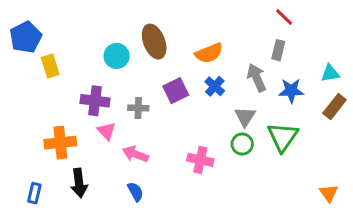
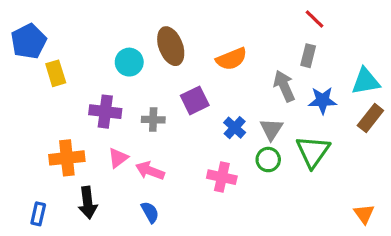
cyan triangle: (330, 73) -> (366, 81), size x1.4
blue cross: (215, 86) -> (235, 128), moved
pink triangle: (106, 131) -> (118, 158), moved, turned 36

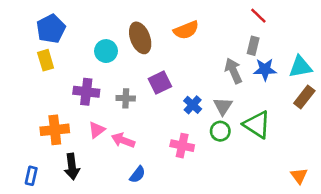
blue pentagon: (29, 41) -> (51, 29), moved
orange semicircle: (231, 59) -> (186, 30), moved
blue star: (322, 100) -> (265, 69), moved
green triangle: (313, 152) -> (257, 125), turned -32
blue semicircle: (150, 212) -> (138, 174), moved, turned 66

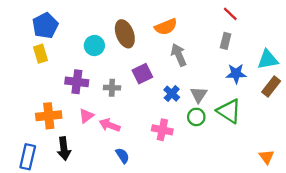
blue star: (265, 69) -> (236, 74), moved
gray arrow: (233, 71) -> (179, 55), moved
blue semicircle: (138, 174) -> (123, 156), turned -70
blue rectangle: (31, 176) -> (28, 157), size x1.5

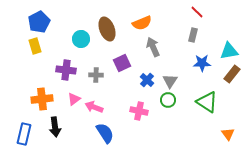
green triangle: (229, 111) -> (207, 102), moved
blue semicircle: (123, 156) -> (105, 133), size x1.5

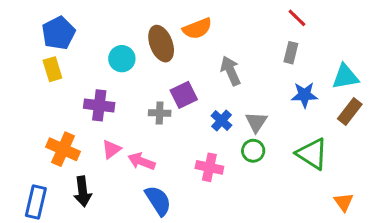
orange semicircle: (142, 23) -> (197, 28), moved
gray cross: (96, 75) -> (160, 113), moved
orange cross: (42, 99) -> (63, 149), turned 30

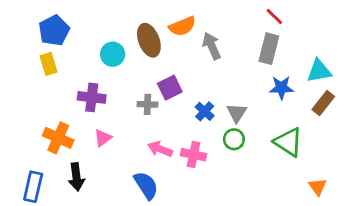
gray rectangle: (291, 53) -> (269, 49), size x1.5
gray arrow: (231, 71) -> (212, 46), moved
pink arrow: (141, 161) -> (160, 149), moved

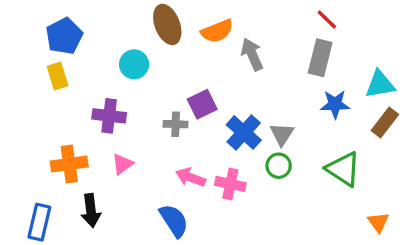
brown ellipse: (149, 40) -> (167, 24), moved
blue cross: (205, 111) -> (244, 132), size x1.5
orange cross: (58, 138) -> (69, 164), turned -32

